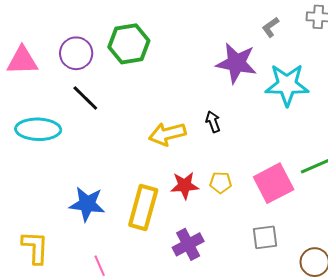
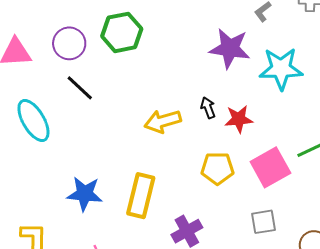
cyan ellipse: (38, 129) -> (33, 121), turned 60
yellow pentagon: (221, 183) -> (217, 168), size x1.5
red star: (185, 185) -> (239, 119), moved

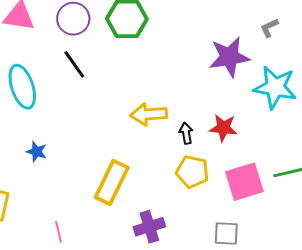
purple star: (230, 48) -> (229, 57), turned -30
black arrow: (208, 108) -> (186, 133), moved
blue star: (85, 194) -> (37, 152), moved, size x0.6

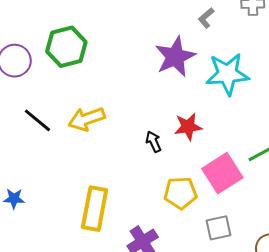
black line: (74, 64) -> (37, 120), moved
yellow arrow: (149, 114) -> (87, 119), moved
yellow pentagon: (192, 172) -> (180, 193), moved

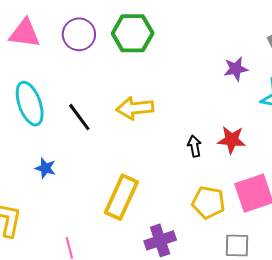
purple star: (175, 57) -> (236, 69), size x0.6
black line: (37, 120) -> (79, 117), moved

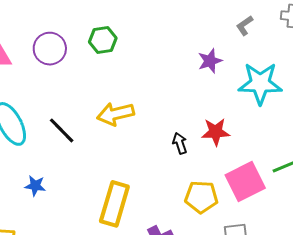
green hexagon: (133, 33) -> (103, 40), size x0.7

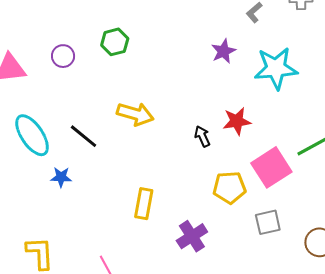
purple circle: (50, 49) -> (63, 56), size x0.7
yellow arrow: (115, 114) -> (135, 114), turned -144
blue star: (35, 186) -> (61, 177), moved
yellow rectangle: (114, 204) -> (144, 204), size x0.7

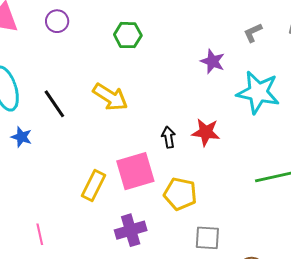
green hexagon: (115, 42) -> (128, 35), moved
purple star: (224, 51) -> (213, 61), turned 30
pink square: (271, 167) -> (135, 171), moved

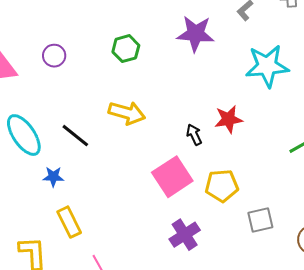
purple star: (213, 61) -> (196, 34), moved, size x1.5
yellow rectangle: (93, 185) -> (69, 222), moved, turned -36

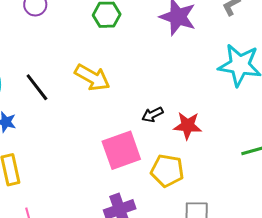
red star: (228, 119) -> (188, 126), moved
black arrow: (194, 135) -> (153, 115), turned -105

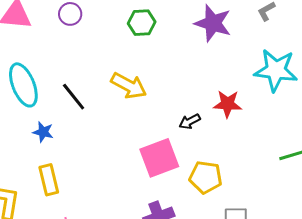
red star: (188, 126) -> (228, 104), moved

